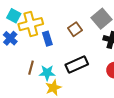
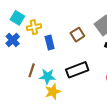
yellow cross: (31, 24) -> (34, 27), size x0.6

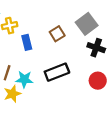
yellow star: (53, 92) -> (12, 94), moved

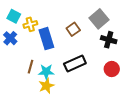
blue rectangle: (27, 42) -> (46, 39), size x1.5
yellow star: (12, 94) -> (46, 86), moved

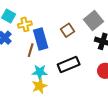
brown line: (30, 67) -> (31, 50), moved

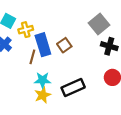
brown square: (68, 30) -> (64, 45), moved
black rectangle: (69, 64) -> (73, 88), moved

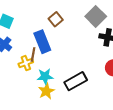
yellow cross: (26, 30) -> (26, 63), moved
brown square: (64, 45) -> (56, 19), moved

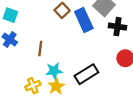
blue rectangle: (42, 42) -> (84, 20), moved
yellow cross: (26, 63) -> (33, 86), moved

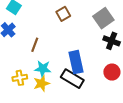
blue rectangle: (84, 20) -> (76, 62), moved
black rectangle: (86, 74) -> (72, 79), turned 50

